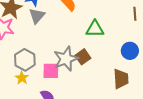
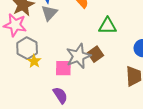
gray hexagon: (25, 60) -> (27, 48), moved
yellow star: (22, 78) -> (34, 61), moved

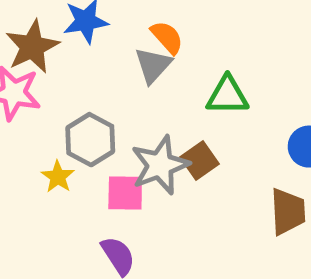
gray triangle: (49, 13) -> (153, 65), moved
gray hexagon: (27, 48) -> (90, 140), moved

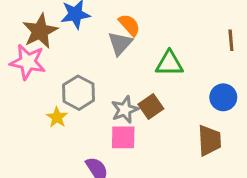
gray star: (160, 165) -> (125, 110), size x0.7
pink square: (125, 193) -> (123, 137), moved

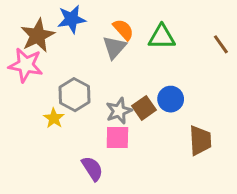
brown line: (231, 40) -> (221, 44), turned -30
green triangle: (169, 63) -> (162, 37), moved
blue circle: (223, 97) -> (171, 99), moved

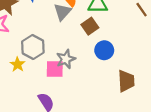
brown square: (144, 108) -> (90, 26), moved
pink square: (117, 137) -> (55, 69), moved

